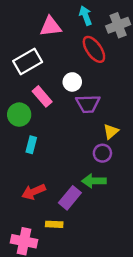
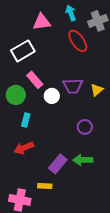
white circle: (72, 82) -> (52, 96), moved
yellow triangle: (111, 131) -> (97, 90), moved
green arrow: (94, 181) -> (83, 160), moved
red arrow: (34, 192) -> (24, 148), moved

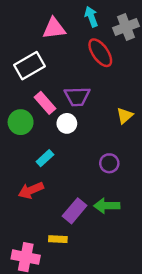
purple trapezoid: (73, 86) -> (77, 96), moved
cyan rectangle: (26, 120) -> (45, 158), moved, turned 32

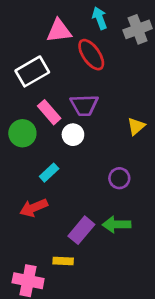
red ellipse: (100, 53) -> (91, 55), moved

